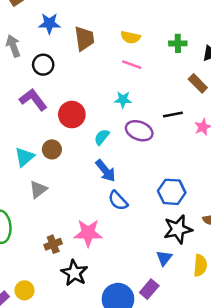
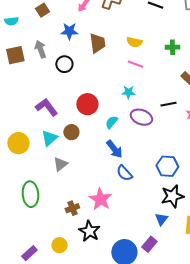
purple L-shape: (33, 100) -> (46, 107), moved
pink star: (88, 233) -> (100, 199), turned 30
yellow circle: (24, 290) -> (59, 245), moved

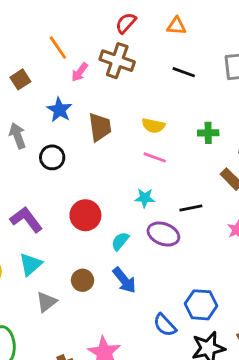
blue star: (69, 31) -> (59, 110), turned 30
black line: (168, 104) -> (191, 208), moved
brown circle: (71, 132) -> (83, 280), moved
blue semicircle: (124, 173) -> (165, 325), moved

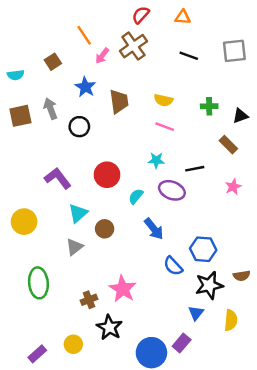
brown cross: (117, 61) -> (133, 46), turned 36
cyan triangle: (31, 264) -> (78, 213), moved
blue arrow: (124, 280) -> (154, 229), moved

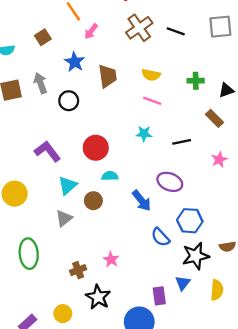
brown cross: (133, 46) -> (139, 28), moved
purple ellipse: (172, 190) -> (170, 182), moved
cyan semicircle: (136, 196) -> (110, 176), moved, turned 49
pink star: (123, 289) -> (111, 259), size x0.6
purple rectangle: (182, 343) -> (159, 296), moved, turned -48

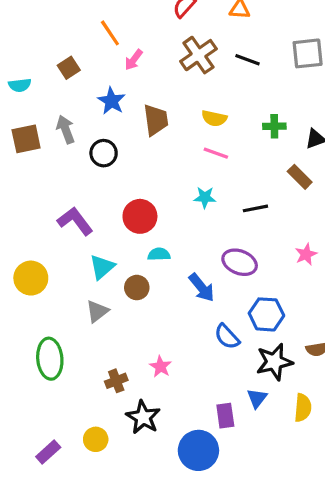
pink star: (219, 160) -> (306, 254), moved

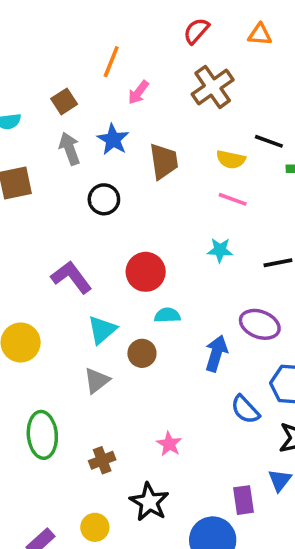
orange line: (110, 33) -> (111, 62), turned 56
black line: (247, 60) -> (269, 141), moved
gray arrow: (66, 129) -> (70, 149), moved
blue arrow: (202, 288) -> (216, 353), turned -124
brown cross: (116, 381) -> (102, 460), moved

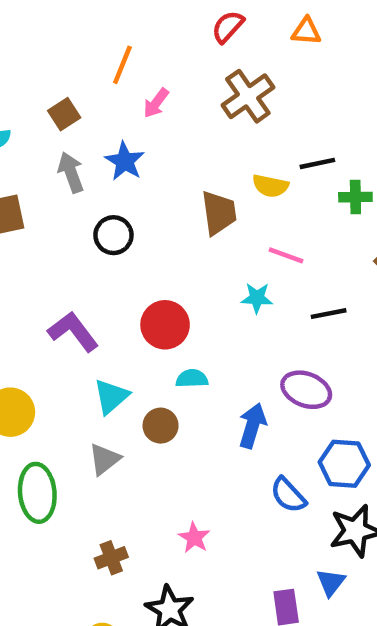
black line: (269, 141) -> (317, 163), turned -32
brown trapezoid: (164, 161) -> (219, 213), moved
pink line: (233, 199) -> (286, 255), moved
green ellipse: (42, 435) -> (37, 493), moved

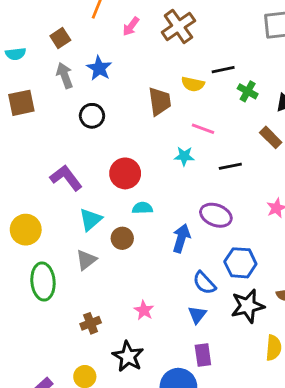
pink arrow: (156, 103) -> (131, 26), moved
green cross: (355, 197) -> (248, 91), turned 30
blue triangle: (331, 582) -> (197, 315), moved

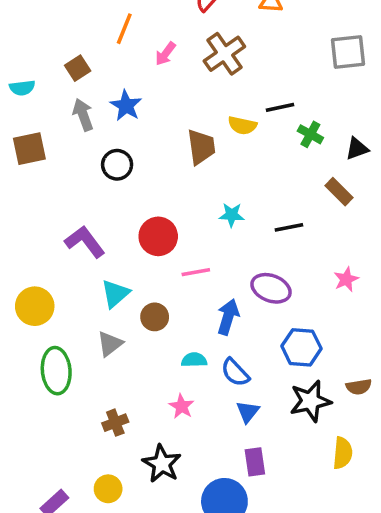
pink line: (203, 129) -> (196, 272), moved, turned -30
cyan semicircle: (142, 208) -> (194, 360), moved
blue semicircle: (204, 283) -> (235, 372), moved

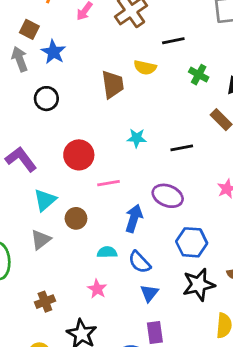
brown square: (78, 68) -> (29, 29), moved, turned -30
black line: (280, 107) -> (173, 41), moved

